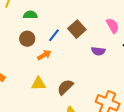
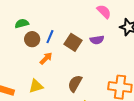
brown square: (77, 29) -> (73, 42), moved
brown circle: (27, 39) -> (32, 39), moved
yellow triangle: (38, 84) -> (36, 86), moved

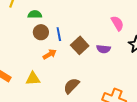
blue line: (50, 37) -> (59, 34), turned -48

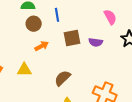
blue line: (59, 34) -> (57, 15), moved
brown square: (80, 45) -> (72, 38), turned 30

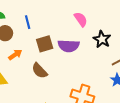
purple semicircle: (96, 42) -> (69, 46), size x1.5
brown semicircle: (62, 78) -> (40, 71), moved, turned -84

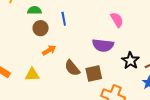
black star: (102, 39) -> (130, 61), moved
brown square: (45, 44) -> (94, 73), moved

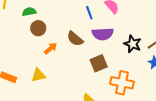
blue line: (64, 19) -> (89, 13), moved
brown semicircle: (72, 68) -> (75, 39), moved

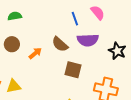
brown circle: (38, 28) -> (12, 44), moved
brown square: (99, 63) -> (73, 70), moved, turned 36
yellow triangle: (38, 75) -> (14, 86), moved

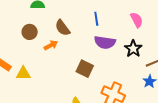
pink semicircle: (98, 13) -> (137, 20), moved
brown semicircle: (60, 44) -> (63, 28), moved
black star: (117, 51) -> (133, 49), moved

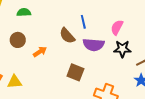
pink semicircle: (137, 20) -> (117, 27), moved, turned -119
brown semicircle: (63, 28) -> (67, 36), moved
black star: (133, 49) -> (122, 49), turned -30

